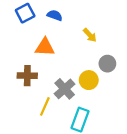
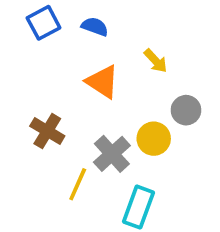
orange triangle: (45, 47) -> (102, 82), moved, turned 30
brown cross: (27, 76) -> (47, 131), turned 30

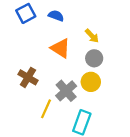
gray circle: (186, 110) -> (94, 58), moved

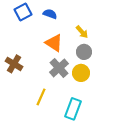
brown cross: (28, 77) -> (14, 64), moved
gray cross: (66, 91) -> (59, 68), moved

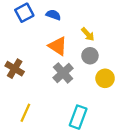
yellow circle: (81, 73) -> (105, 78), moved
yellow line: (41, 97) -> (25, 113), moved

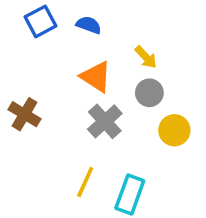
yellow line: (25, 113) -> (85, 182), moved

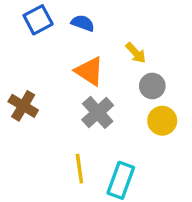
gray circle: (149, 93) -> (152, 86), moved
yellow line: (85, 182) -> (79, 169), turned -32

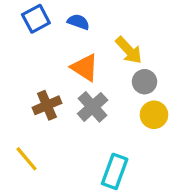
yellow arrow: (136, 53) -> (129, 50), size x1.4
brown cross: (23, 106) -> (47, 105), moved, turned 36
yellow line: (79, 169) -> (26, 159), moved, turned -32

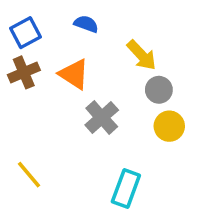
blue square: (36, 19) -> (26, 33), moved
orange triangle: (85, 68) -> (74, 74), moved
brown cross: (47, 105) -> (24, 72), moved

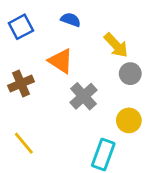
brown cross: (24, 72) -> (21, 84), moved
yellow circle: (169, 126) -> (129, 120), moved

